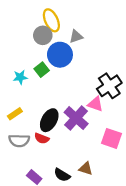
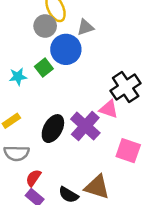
red semicircle: (42, 138) -> (33, 178), moved, turned 104
brown triangle: (86, 168) -> (97, 187), size x1.5

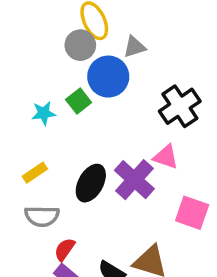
black cross: (126, 87) -> (180, 106), moved

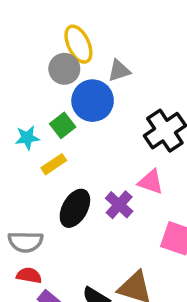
yellow rectangle: (35, 173) -> (54, 164), moved
purple cross: (134, 180) -> (119, 205), size x0.7
red semicircle: (65, 249) -> (29, 275), moved, turned 65

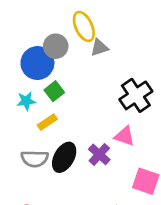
yellow ellipse: (78, 44) -> (84, 26), moved
blue circle: (93, 101) -> (37, 63), moved
gray semicircle: (25, 242) -> (35, 159), moved

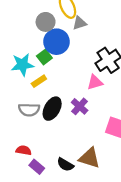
blue circle: (37, 63) -> (57, 42), moved
cyan star: (26, 101) -> (22, 65), size x1.5
pink triangle: (125, 136) -> (95, 82), moved, turned -35

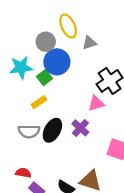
gray triangle: (80, 23) -> (89, 43), moved
cyan star: (22, 65) -> (21, 67), moved

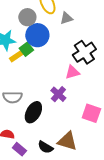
yellow rectangle: (39, 102) -> (16, 56), moved
black ellipse: (52, 130) -> (33, 112), moved

